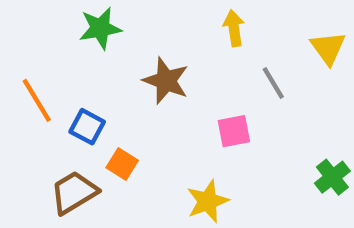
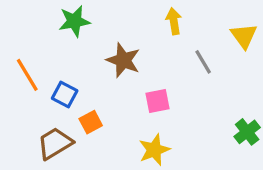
pink square: (234, 131) -> (157, 101), moved
orange square: (122, 164) -> (91, 122), turned 30

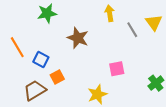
gray line: (203, 62) -> (132, 30), moved
pink square: (157, 101) -> (117, 69), moved

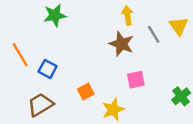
brown star: (78, 38) -> (121, 44), moved
orange square: (57, 77) -> (86, 92), moved

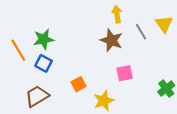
green star: (55, 15) -> (44, 39), moved

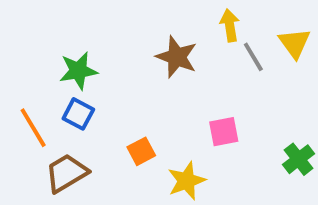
yellow arrow: (117, 14) -> (230, 25), moved
brown star: (111, 40) -> (177, 57), moved
orange line: (18, 50) -> (33, 128), moved

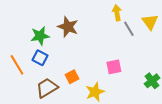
brown star: (177, 57) -> (68, 27), moved
brown trapezoid: (67, 173) -> (47, 88), moved

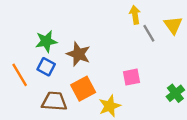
brown star: (68, 27) -> (78, 54), moved
orange square: (72, 77) -> (83, 89), size x1.5
brown trapezoid: (47, 88) -> (54, 101), turned 35

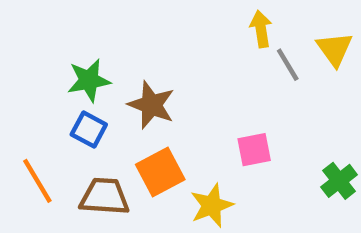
orange line: (20, 75) -> (37, 181), moved

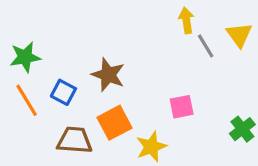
green star: (89, 80) -> (25, 57), moved
orange line: (37, 181) -> (27, 100), moved

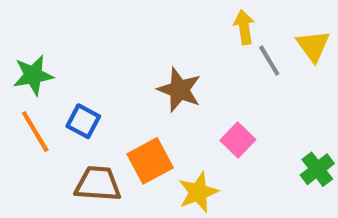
brown star: (108, 75) -> (179, 90), moved
pink square: (182, 107) -> (238, 140), turned -35

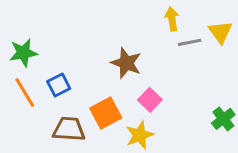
gray line: (269, 61) -> (190, 42), turned -70
blue square: (83, 121) -> (59, 85), turned 35
pink square: (238, 140) -> (150, 100), moved

